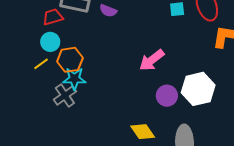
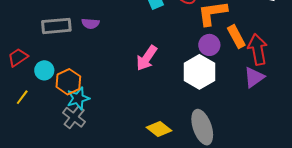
red trapezoid: (53, 17) -> (18, 57), moved
yellow line: (41, 64) -> (22, 97), moved
purple circle: (167, 96) -> (209, 45), moved

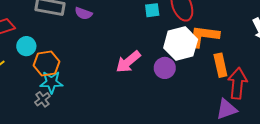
purple circle: (209, 45) -> (165, 68), moved
white hexagon: (199, 72) -> (181, 44), moved
gray cross: (74, 117) -> (42, 99), size x0.7

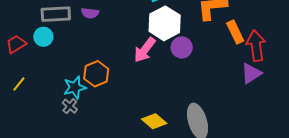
white hexagon: (181, 44) -> (165, 23), moved
cyan circle: (26, 46) -> (43, 37), moved
orange hexagon: (46, 64) -> (96, 74), moved

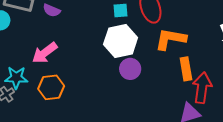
pink arrow: (145, 50) -> (45, 53), moved
orange hexagon: (96, 74) -> (51, 87), moved

